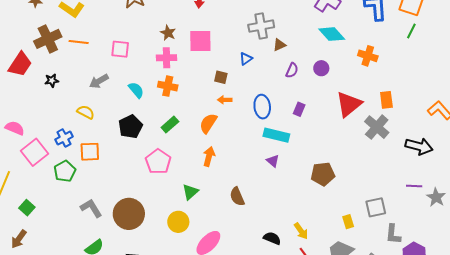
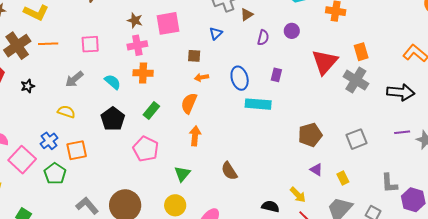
purple triangle: (273, 161) -> (316, 170), moved
gray square: (376, 207) -> (356, 139), moved

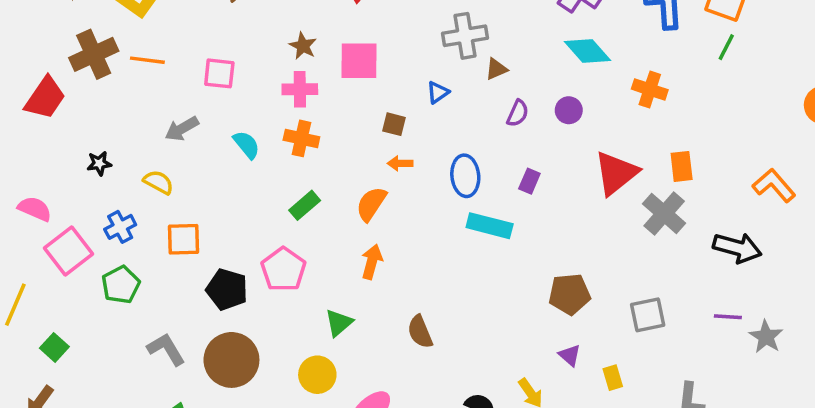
black star: (28, 86) -> (99, 163), moved
black pentagon: (113, 119) -> (227, 289), moved, turned -30
orange square: (77, 150) -> (184, 239), moved

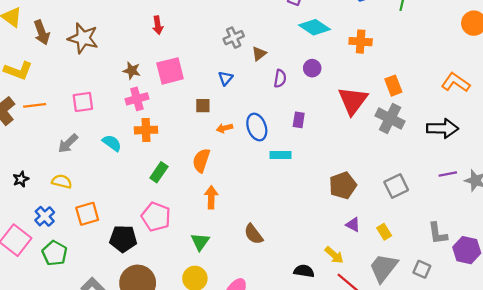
gray cross: (465, 36) -> (234, 38), size x0.7
orange arrow: (400, 163) -> (225, 128), moved
cyan rectangle: (490, 226) -> (280, 155), size x0.7

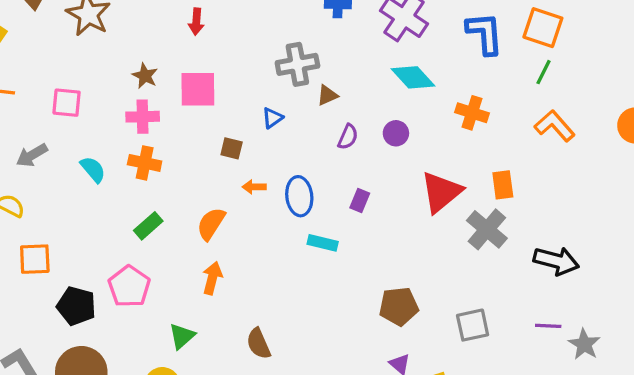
gray cross: (234, 38) -> (297, 64), size x1.4
orange L-shape: (456, 82) -> (555, 126), moved

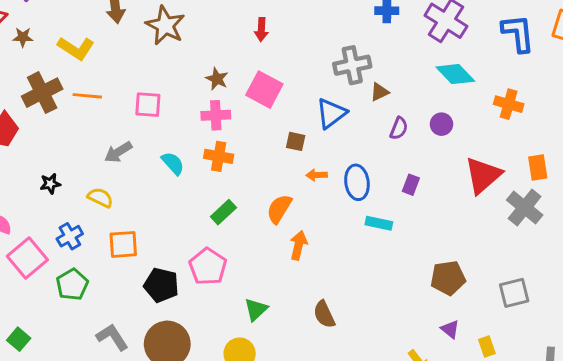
pink square: (198, 89) -> (264, 90), turned 30
blue triangle: (272, 118) -> (331, 113), size x1.6
orange arrow: (212, 278) -> (298, 245), moved

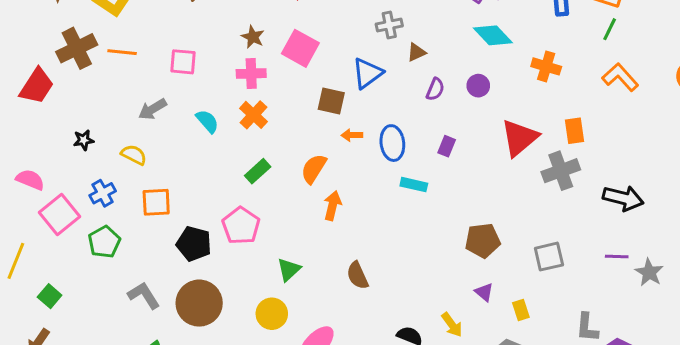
gray cross: (352, 65) -> (389, 25), size x0.7
brown square: (296, 141) -> (331, 101), size x1.4
orange cross: (219, 156) -> (254, 115), turned 32
gray cross: (525, 207) -> (561, 171), turned 30

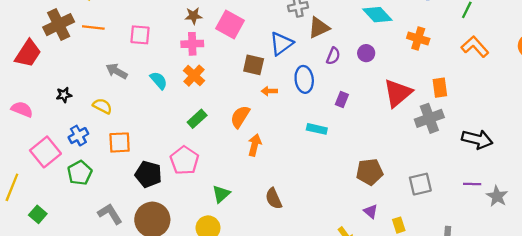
brown star: (253, 37) -> (193, 16), turned -30
brown triangle: (416, 52) -> (319, 28), size x1.5
gray arrow: (152, 109) -> (117, 71), turned 60
blue ellipse: (392, 143) -> (304, 79), moved
pink semicircle: (30, 180) -> (22, 109), moved

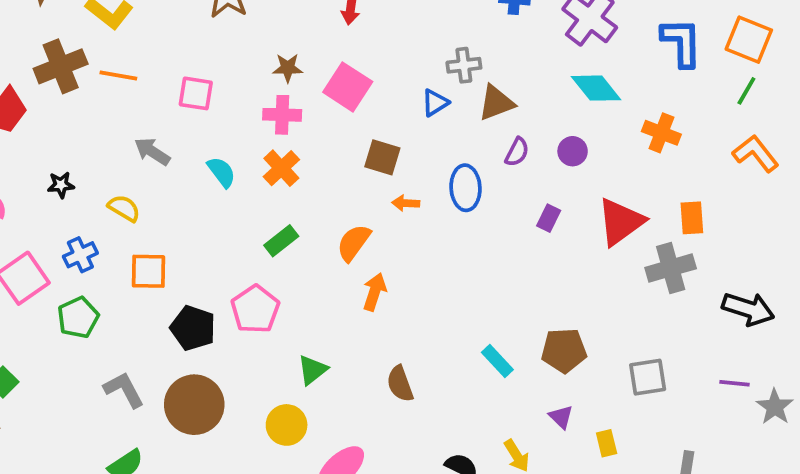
blue triangle: (281, 44) -> (435, 103), moved, size x0.7
purple rectangle: (342, 100) -> (549, 218), moved
cyan rectangle: (317, 129) -> (497, 361), moved, turned 30

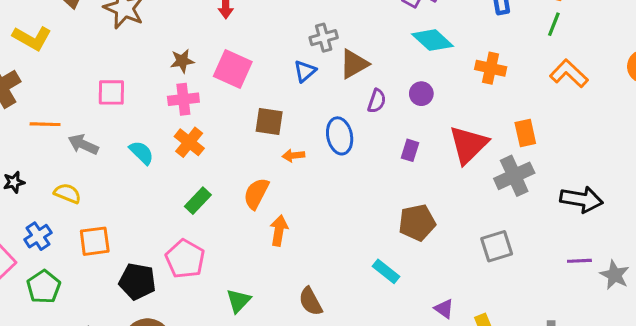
orange line: (118, 75) -> (45, 124), moved
brown pentagon: (564, 350) -> (417, 223), moved
gray square: (648, 377) -> (497, 246), moved

